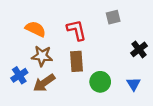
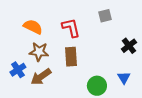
green circle: (100, 82) -> (97, 86), moved

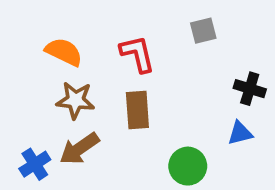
black cross: (129, 46) -> (250, 89), turned -35
blue cross: (18, 70) -> (35, 164), moved
blue triangle: (124, 78) -> (240, 133), moved, turned 48

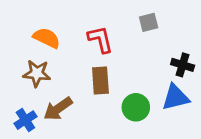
brown star: (75, 100) -> (37, 73), moved
blue triangle: (240, 133) -> (175, 97), size x1.5
green circle: (188, 166) -> (136, 107), moved

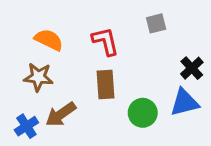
black cross: (183, 65) -> (192, 68), turned 30

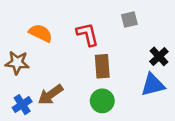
brown star: (38, 77) -> (17, 63), moved
brown rectangle: (105, 85) -> (102, 66), moved
green circle: (143, 113) -> (102, 101), moved

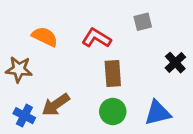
red L-shape: (87, 34) -> (96, 38), turned -45
blue triangle: (153, 85) -> (158, 113), moved
blue cross: (22, 105) -> (24, 116), turned -30

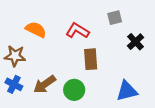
black cross: (175, 63) -> (136, 42), moved
green circle: (113, 112) -> (74, 90), moved
blue cross: (24, 116) -> (14, 84), moved

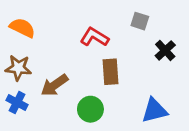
gray square: (115, 18) -> (140, 21), turned 32
orange semicircle: (36, 30) -> (22, 28), moved
brown arrow: (45, 84) -> (54, 85), moved

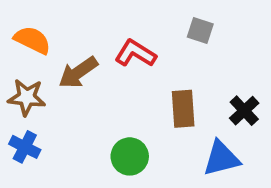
black cross: (165, 50) -> (244, 111), moved
brown rectangle: (110, 72) -> (183, 109), moved
brown arrow: (54, 85) -> (78, 72), moved

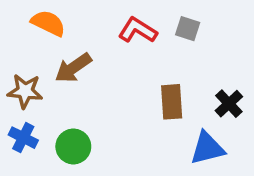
orange semicircle: (32, 40) -> (48, 23), moved
red L-shape: (135, 53) -> (138, 30), moved
green circle: (130, 156) -> (73, 146), moved

